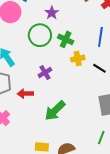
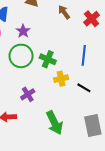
purple star: (52, 13) -> (23, 31), moved
green arrow: (55, 111) -> (54, 123), moved, turned -70

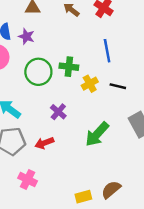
purple star: (23, 31) -> (26, 36), moved
green arrow: (54, 123) -> (97, 134), turned 85

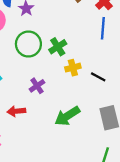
blue line: (107, 51) -> (103, 28), moved
green cross: (69, 67) -> (58, 47), turned 36

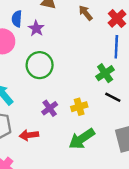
green cross: (58, 47) -> (105, 73), moved
yellow cross: (73, 68) -> (79, 107), moved

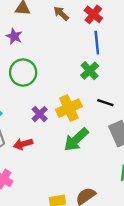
black line: (113, 97) -> (105, 103), moved
yellow cross: (79, 107) -> (69, 108), size x1.5

